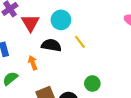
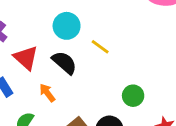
red triangle: (30, 23) -> (26, 58), moved
black semicircle: (51, 45) -> (64, 63), turned 48

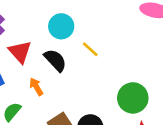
green circle: (133, 96) -> (133, 98), moved, size x1.5

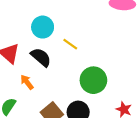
green circle: (133, 98) -> (93, 80), moved

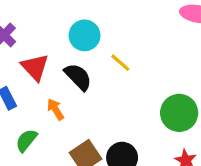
green circle: (93, 80) -> (179, 113), moved

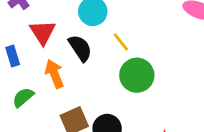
orange arrow: (55, 109) -> (54, 74), size x1.4
green circle: (179, 113) -> (137, 75), moved

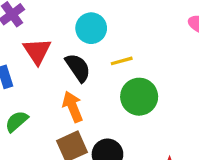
yellow line: (121, 42) -> (122, 61), turned -66
orange arrow: (54, 74) -> (73, 107), moved

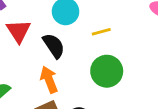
yellow line: (122, 61) -> (101, 32), moved

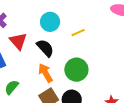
green circle: (107, 71) -> (76, 70), moved

